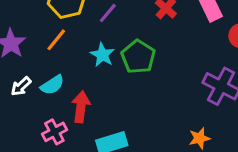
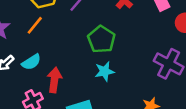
cyan star: (102, 55) -> (105, 71), moved, turned 30

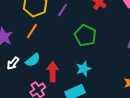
cyan star: (105, 71) -> (84, 69), moved

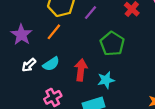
red arrow: (53, 72) -> (81, 70), moved

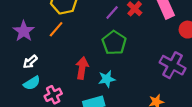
purple line: (90, 13) -> (112, 12), moved
cyan semicircle: (51, 64) -> (32, 83), moved

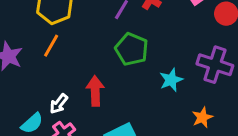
white arrow: (30, 62) -> (59, 104), moved
cyan star: (107, 79) -> (171, 80), moved

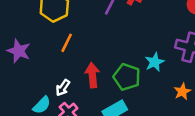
orange line: (51, 46) -> (67, 43), moved
green pentagon: (132, 49) -> (127, 77), moved

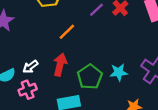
orange line: (67, 43) -> (67, 32), moved

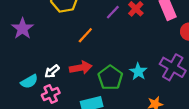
red arrow: (60, 65) -> (81, 68), turned 70
cyan star: (119, 72) -> (138, 72), turned -30

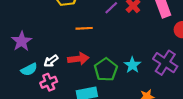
purple star: (22, 29) -> (22, 41), moved
orange line: (85, 35) -> (84, 28), turned 42

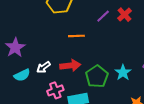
pink cross: (49, 82) -> (55, 90), moved

